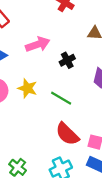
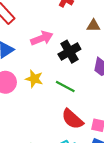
black cross: (67, 60) -> (69, 52), size x1.5

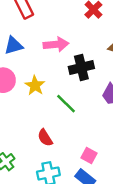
red semicircle: (72, 119) -> (45, 138), moved, size x0.7

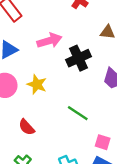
green line: (66, 104) -> (78, 113), moved
red semicircle: (45, 138) -> (27, 127), moved

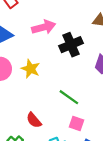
red semicircle: (27, 127) -> (34, 120), moved
pink square: (103, 142) -> (77, 123), moved

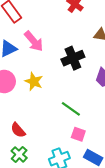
pink arrow: (44, 27) -> (34, 41), moved, turned 65
red semicircle: (34, 120) -> (18, 130), moved

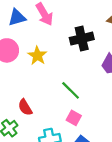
red semicircle: (18, 130) -> (25, 107), moved

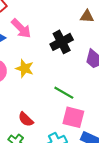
pink square: (74, 118) -> (73, 117), size x1.5

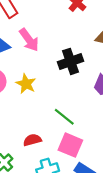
red semicircle: (26, 119) -> (32, 140), moved, turned 112

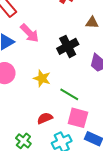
yellow star: (26, 84) -> (42, 78), moved

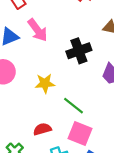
yellow star: (42, 78) -> (45, 83), turned -30

